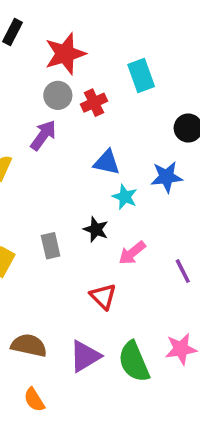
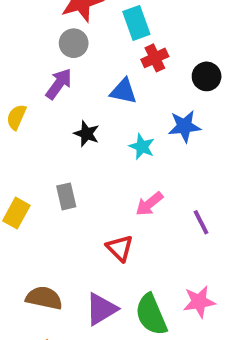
cyan rectangle: (141, 75) -> (136, 23), moved
red cross: (94, 103) -> (155, 58), moved
blue triangle: (107, 162) -> (123, 91), moved
black star: (96, 229) -> (87, 134), moved

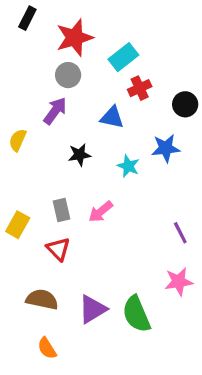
cyan rectangle: (136, 23) -> (123, 57), turned 72
black star: (87, 134) -> (79, 155), turned -30
pink arrow: (149, 204) -> (101, 212), moved
red triangle: (120, 248) -> (58, 249), moved
pink star: (199, 302) -> (179, 282), moved

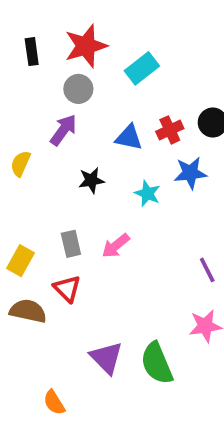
black rectangle: (27, 18) -> (32, 52), moved, turned -35
red cross: (140, 88) -> (170, 130), moved
brown semicircle: (42, 299) -> (28, 311), moved
purple triangle: (92, 309) -> (106, 358), turned -44

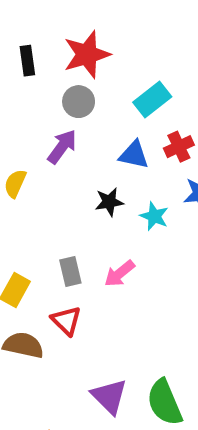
cyan rectangle: (142, 68) -> (152, 100), moved
black star: (91, 180) -> (109, 202), moved

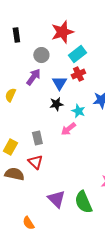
red star: (87, 54) -> (62, 32), moved
red cross: (179, 147) -> (78, 74), moved
blue triangle: (134, 155) -> (59, 83), moved, turned 49
pink arrow: (119, 274) -> (68, 129), moved

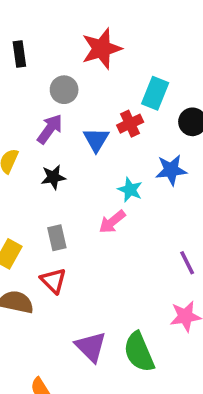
cyan rectangle: (77, 54) -> (155, 93), moved, turned -30
black star: (56, 104) -> (53, 177), moved

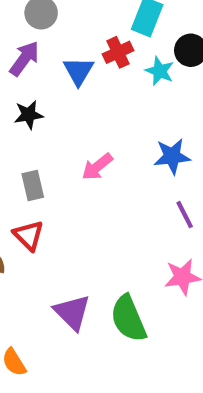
blue star: (171, 170) -> (172, 156), moved
cyan star: (130, 190) -> (160, 71), moved

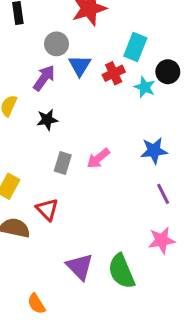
blue triangle: (79, 71) -> (80, 66), moved
gray rectangle: (33, 185) -> (63, 163), moved, turned 30

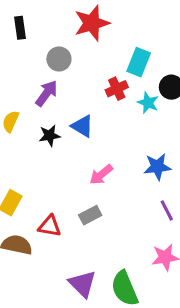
blue triangle: (80, 66) -> (82, 126), moved, turned -30
gray rectangle: (63, 163) -> (90, 215), moved, turned 45
red triangle: (47, 209) -> (50, 226), turned -35

